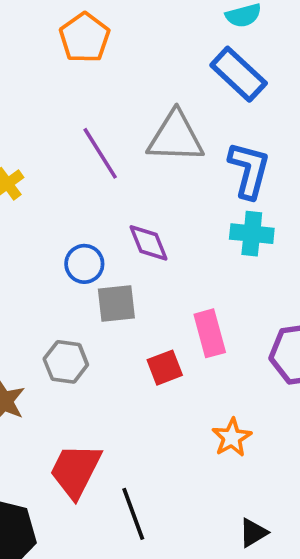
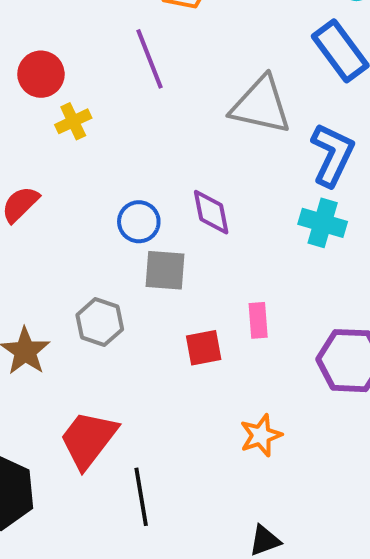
purple line: (100, 153) -> (149, 59), moved
pink rectangle: (210, 333) -> (258, 320), size x0.7

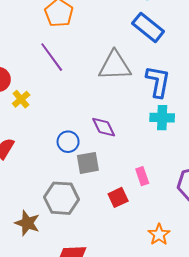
gray hexagon: (100, 322) -> (62, 198), size x1.4

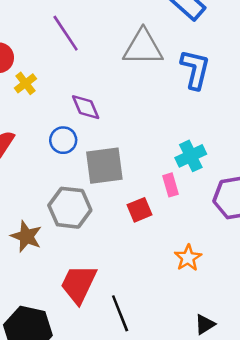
cyan cross: (162, 118) -> (191, 156), moved, turned -30
purple diamond: (104, 127) -> (86, 107), moved
blue circle: (68, 142) -> (63, 140), moved
gray square: (88, 163) -> (104, 166), size x1.4

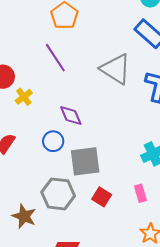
gray triangle: (143, 47) -> (116, 69), turned 32
pink rectangle: (171, 185) -> (140, 193), moved
red square: (140, 210) -> (102, 197), moved, turned -36

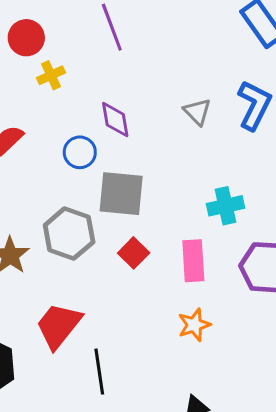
gray triangle: (116, 69) -> (197, 112), moved, size x0.6
pink rectangle: (140, 193) -> (193, 261), size x1.5

